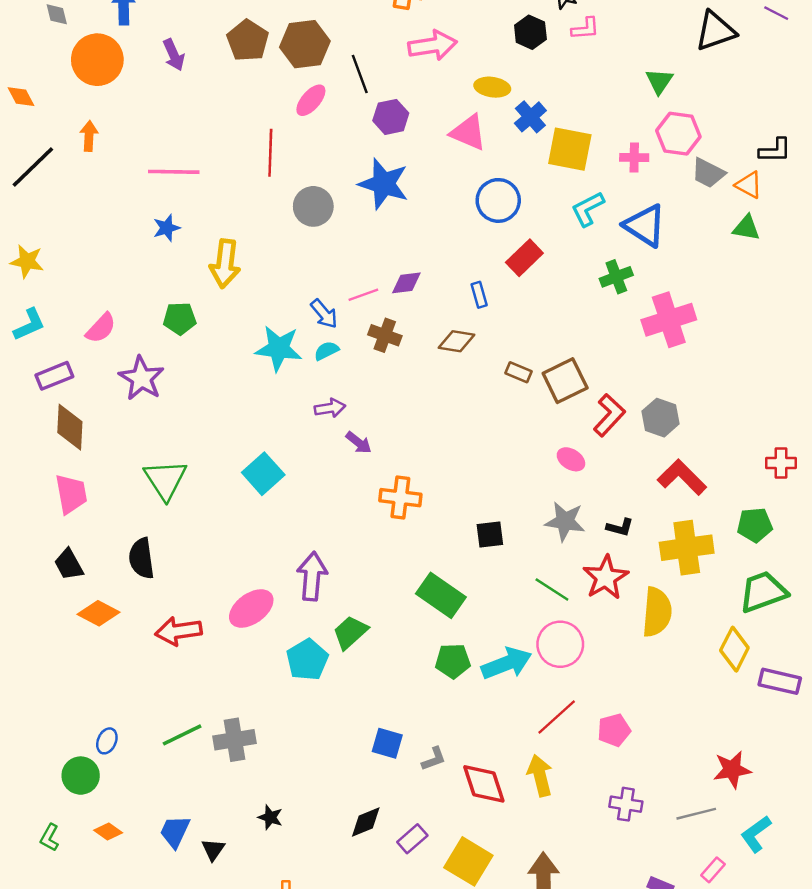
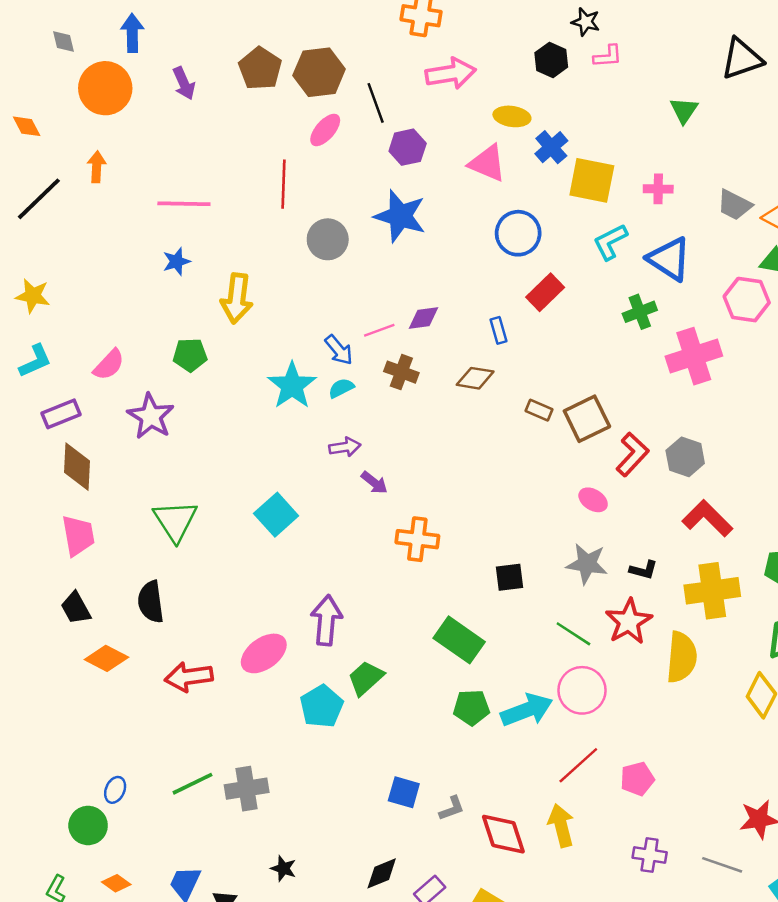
pink hexagon: (678, 134) -> (747, 300), moved
cyan star: (279, 348) -> (292, 386), turned 30
gray line: (696, 814) -> (722, 865), turned 33

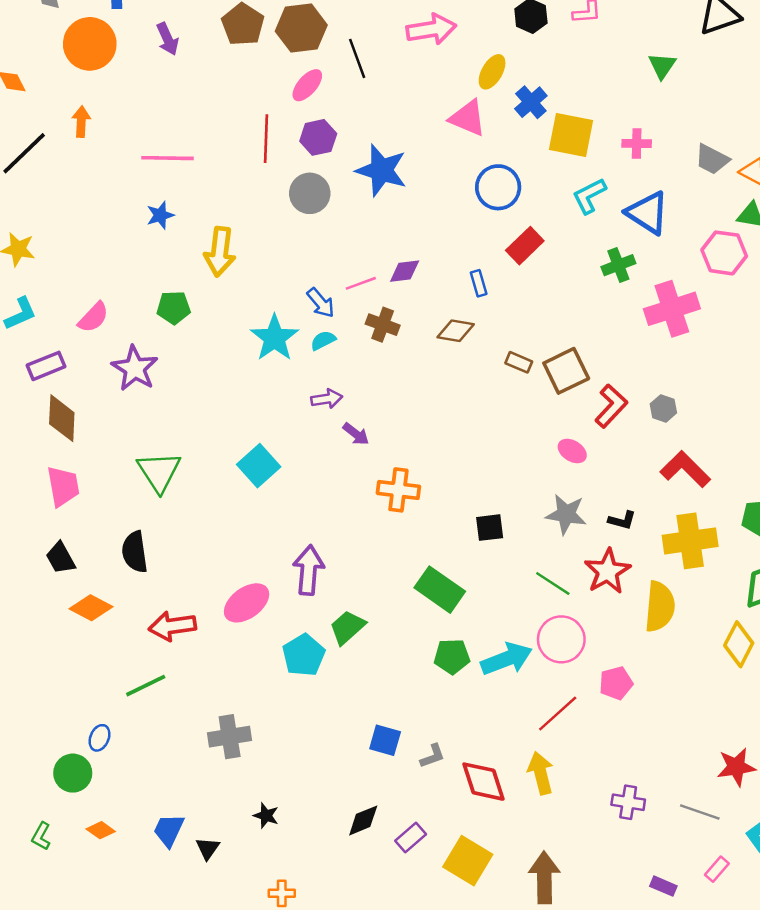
yellow ellipse: (512, 116) -> (492, 72), turned -68
purple hexagon: (408, 147) -> (318, 137), moved
gray hexagon: (685, 457) -> (663, 408), size x0.7
pink pentagon: (637, 779) -> (616, 683), moved
green line: (192, 784) -> (146, 686), moved

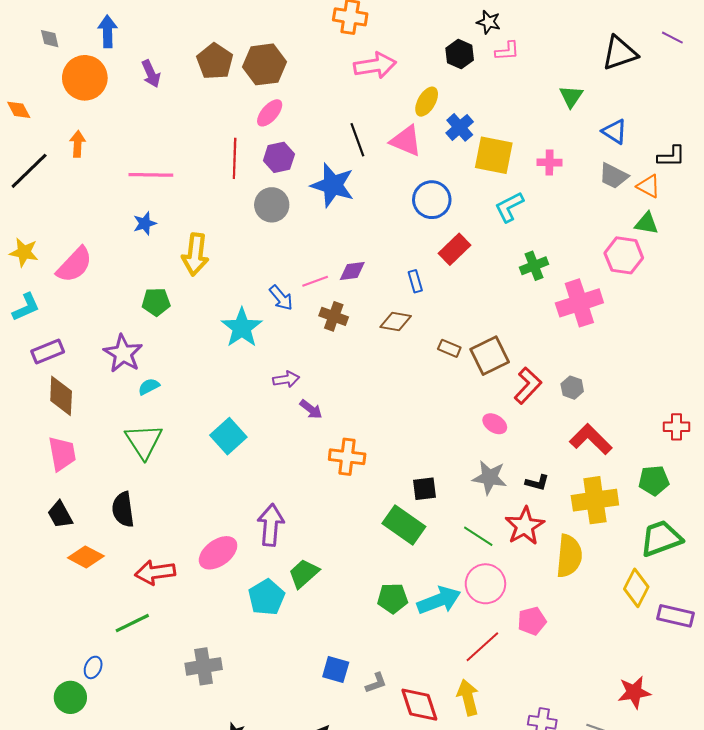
black line: (357, 58) -> (357, 140), moved
blue triangle: (648, 213) -> (615, 132), moved, size x0.7
pink semicircle: (93, 317) -> (74, 265), moved, size x1.4
cyan semicircle: (323, 340) -> (149, 387), moved
green rectangle: (440, 590) -> (404, 525), moved

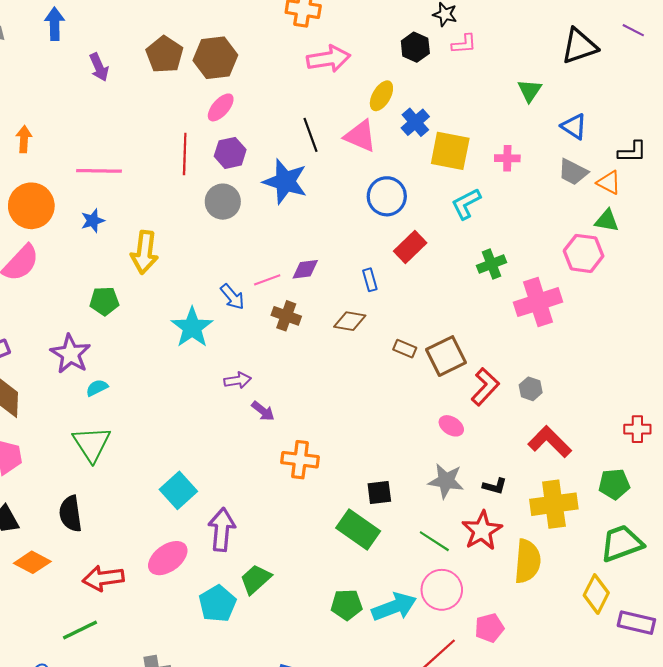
orange circle: (85, 78) -> (31, 206), moved
cyan square: (228, 436) -> (178, 490), moved

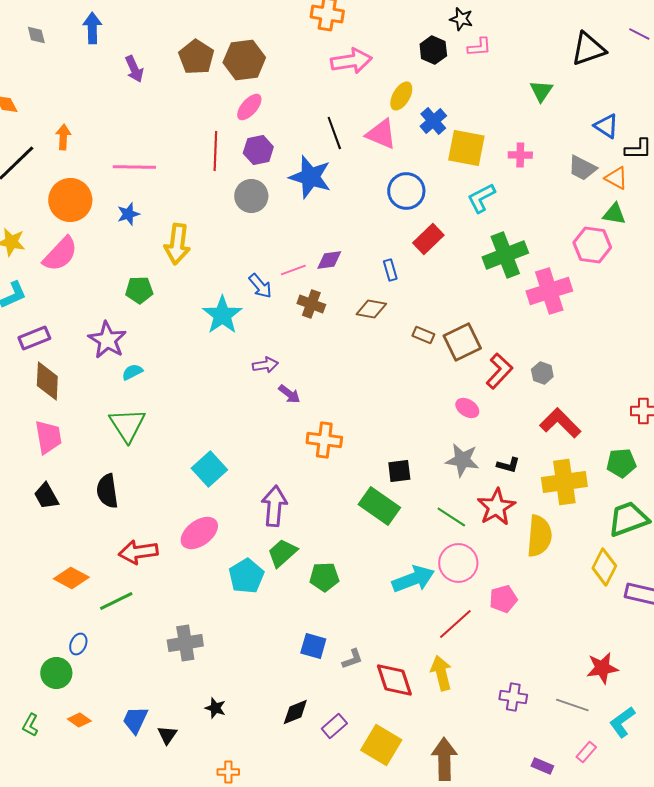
blue triangle: (574, 126) -> (606, 126), moved
green cross: (491, 264) -> (505, 255), size x1.6
purple arrow: (222, 530) -> (274, 506), moved
orange diamond: (32, 562) -> (71, 578), moved
green pentagon: (347, 605) -> (324, 577), moved

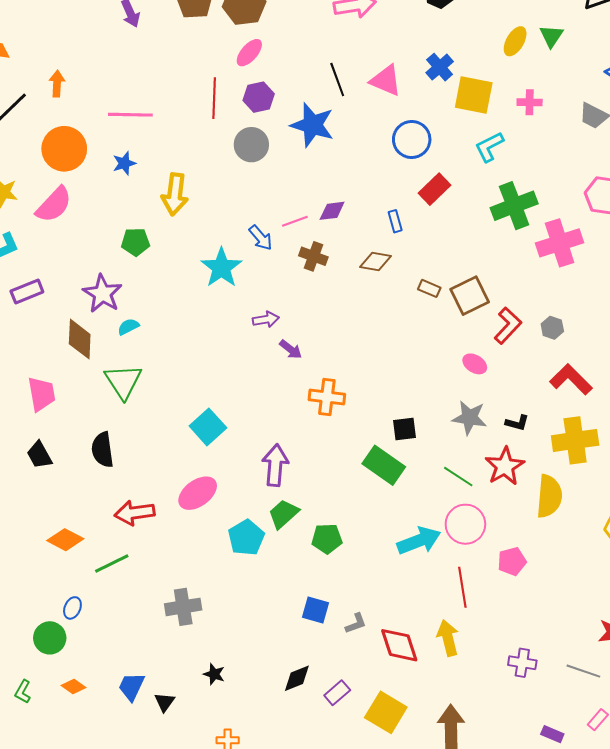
yellow ellipse: (401, 96) -> (515, 41), moved
brown diamond: (47, 381) -> (80, 339), moved
red line: (455, 624) -> (462, 587), turned -57

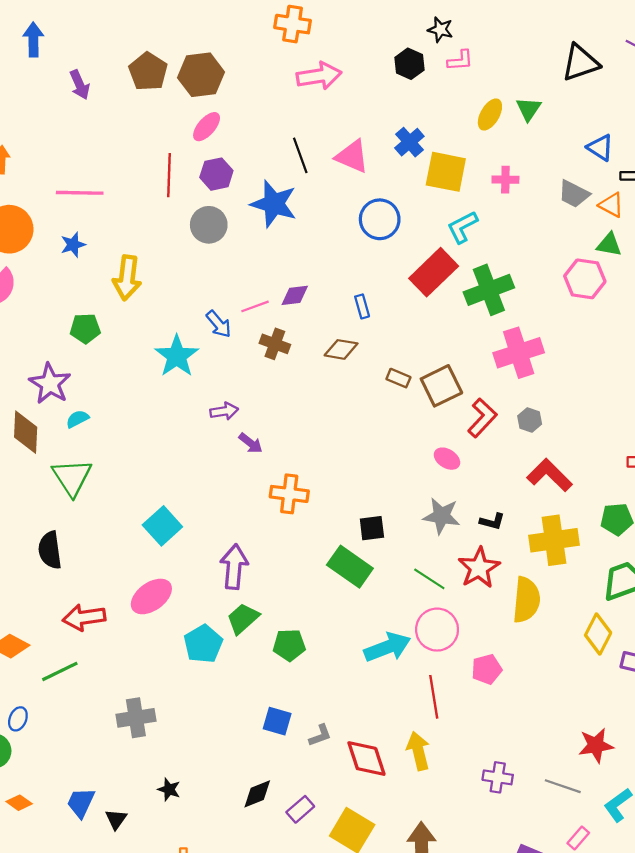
red rectangle: (434, 189) -> (434, 272), moved, size x1.4
pink cross: (560, 243) -> (519, 353), moved

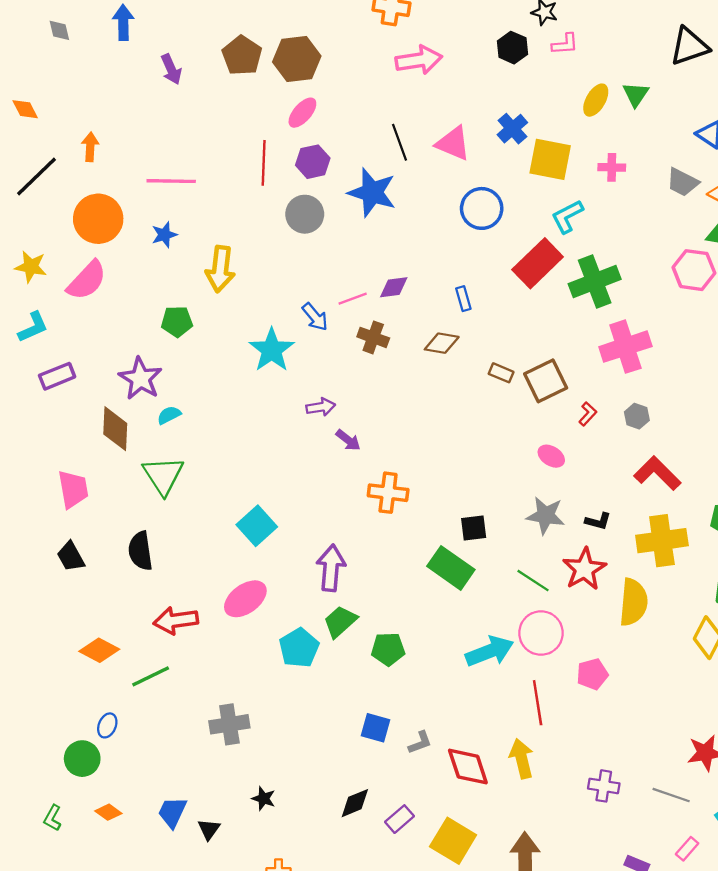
red L-shape: (482, 418) -> (588, 414), size x0.6

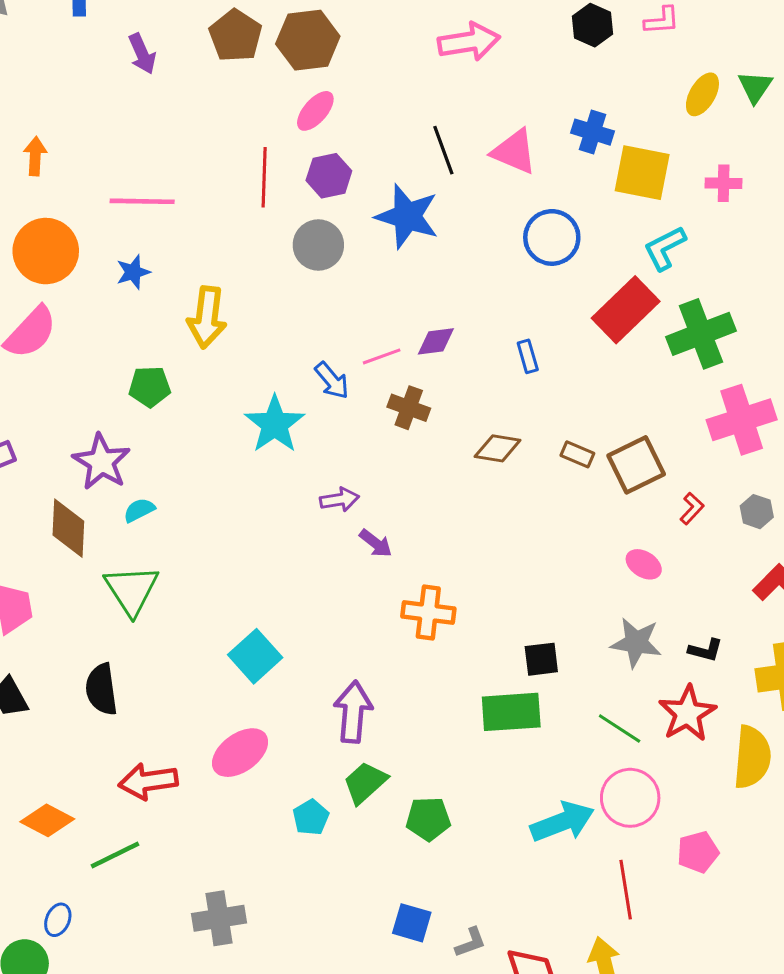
blue cross: (512, 129) -> (592, 132), turned -32
brown diamond: (442, 343) -> (498, 448), moved
green rectangle: (451, 568) -> (511, 712), turned -39
cyan pentagon: (299, 648) -> (311, 817), size x0.7

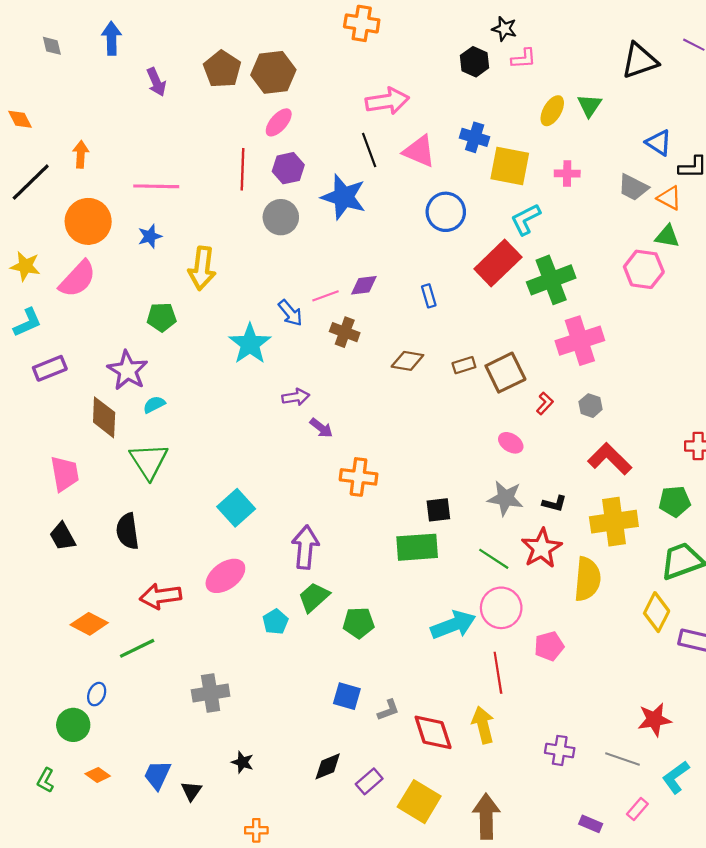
pink arrow: (469, 42) -> (387, 101), moved
brown rectangle: (577, 454) -> (464, 365), turned -40

